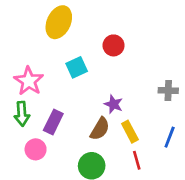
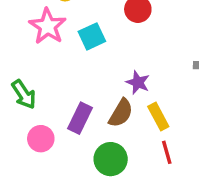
pink star: (29, 81) -> (48, 26), moved
green arrow: (22, 114) -> (24, 94), turned -30
purple rectangle: (53, 122) -> (80, 118), moved

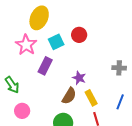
cyan square: (92, 36) -> (56, 42), moved
purple rectangle: (80, 118) -> (45, 66), moved

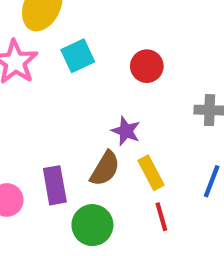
red circle: (79, 35) -> (147, 66), moved
purple rectangle: (45, 66) -> (55, 185), moved, turned -36

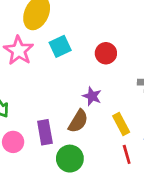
yellow rectangle: (151, 173) -> (121, 124), moved
red line: (161, 217) -> (127, 154), moved

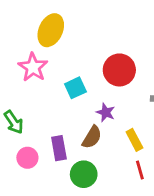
cyan square: (60, 46) -> (75, 88), moved
red circle: (106, 53) -> (119, 70), size x1.5

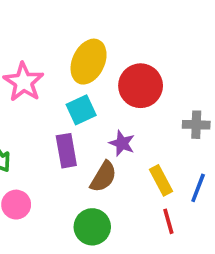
yellow ellipse: (51, 30) -> (89, 62), moved
purple rectangle: (59, 148) -> (66, 151), moved

